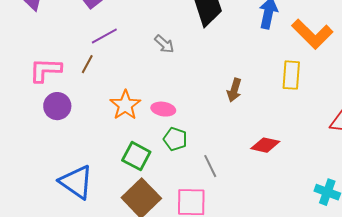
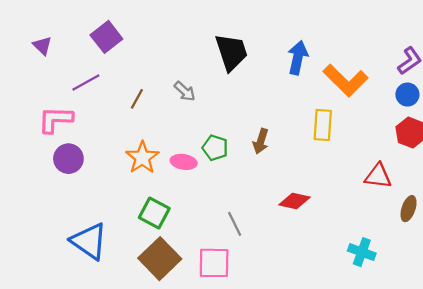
purple line: (104, 36) -> (86, 83), moved
brown line: (87, 64) -> (137, 99), moved
green pentagon: (175, 139) -> (215, 148), moved

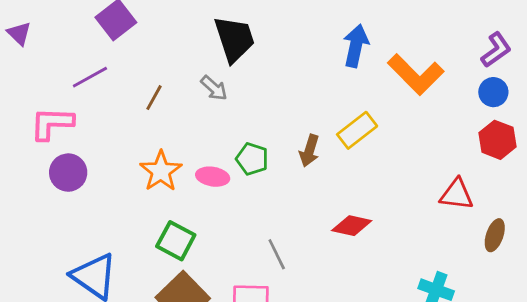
purple triangle: (42, 46) -> (19, 34), moved
black trapezoid: (231, 52) -> (234, 39), moved
yellow rectangle: (323, 125) -> (357, 130), moved, turned 48

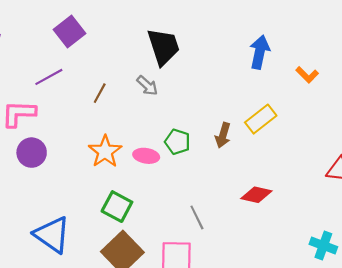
orange L-shape: (416, 74) -> (307, 75), size x0.5

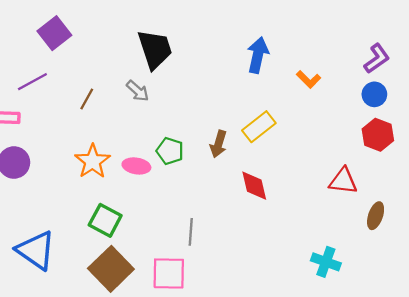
red diamond: (256, 195) -> (254, 186), moved, turned 64
gray line: (197, 217) -> (191, 232), turned 30

